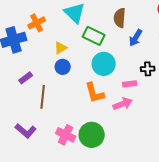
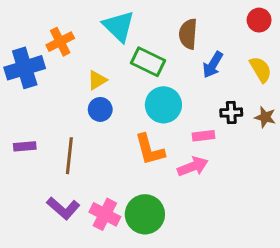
purple rectangle: (26, 78) -> (25, 146), moved, turned 32
purple L-shape: (26, 131) -> (63, 208), moved

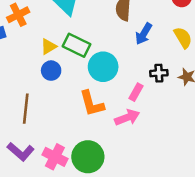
green rectangle: (148, 62) -> (76, 45), moved
pink rectangle: (204, 136) -> (136, 92), turned -54

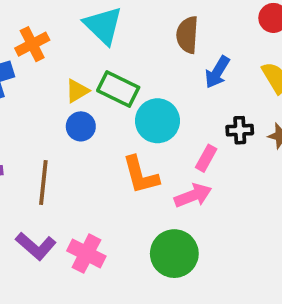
green circle: (88, 157) -> (174, 254), moved

